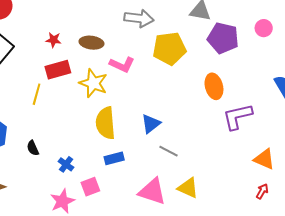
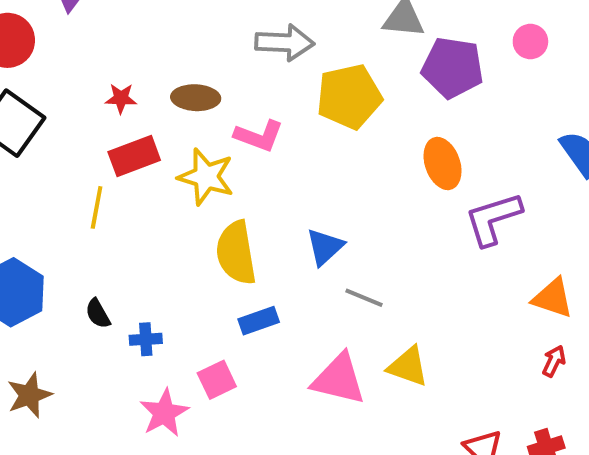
blue cross: (66, 164) -> (146, 339), moved, turned -35

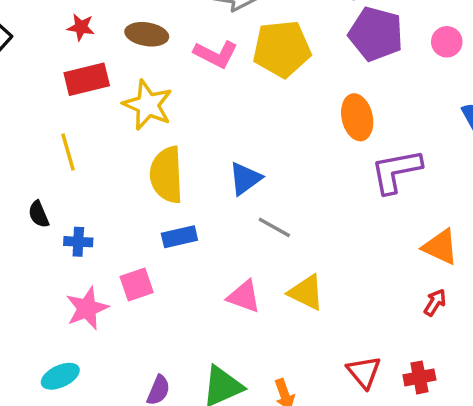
pink circle: (530, 42) -> (447, 42), moved
pink L-shape: (259, 136) -> (216, 54), moved
yellow line: (97, 207) -> (68, 152), moved, turned -33
pink triangle: (339, 379) -> (244, 296), size x0.7

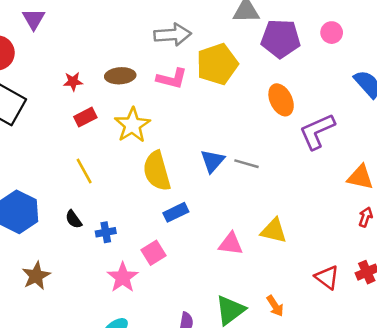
red rectangle: (87, 79) -> (85, 117), size x0.7
yellow star: (148, 105) -> (132, 125), turned 30
gray line: (274, 227) -> (247, 164), moved

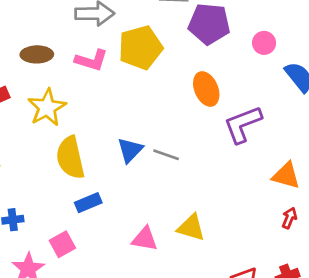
pink circle: (332, 33) -> (264, 43), moved

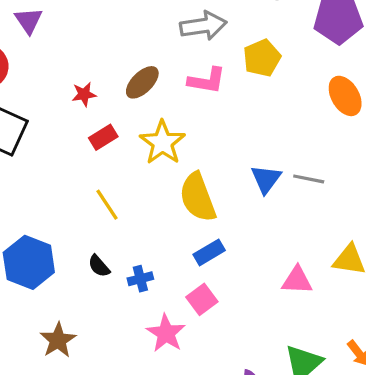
yellow pentagon: (140, 47) -> (262, 58), size x0.7
brown ellipse: (37, 54) -> (142, 82), turned -36
blue rectangle: (88, 203) -> (209, 252), moved

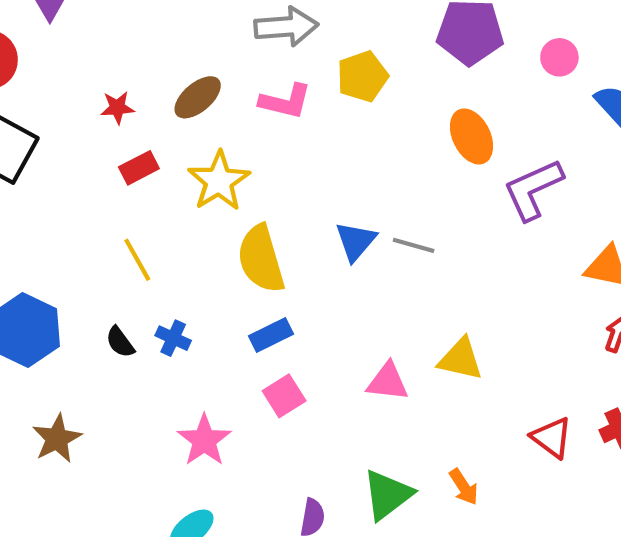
blue cross: (140, 279) -> (173, 338), moved, turned 35
pink square: (202, 299) -> (284, 396), moved

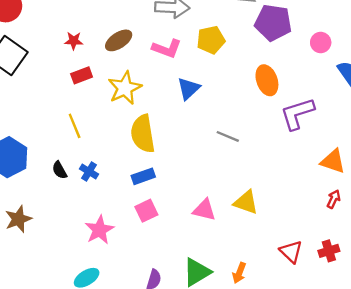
blue triangle: (356, 241) -> (189, 89), moved
orange arrow: (464, 487) -> (239, 273), turned 48

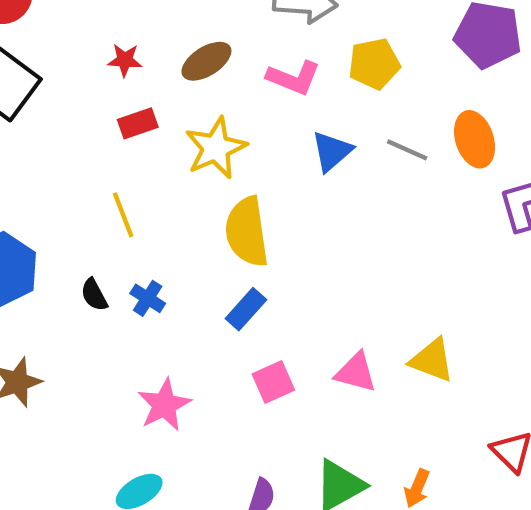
gray line: (228, 136) -> (407, 150), moved
blue rectangle: (143, 176) -> (246, 309), turned -30
pink square: (146, 211) -> (273, 382), moved

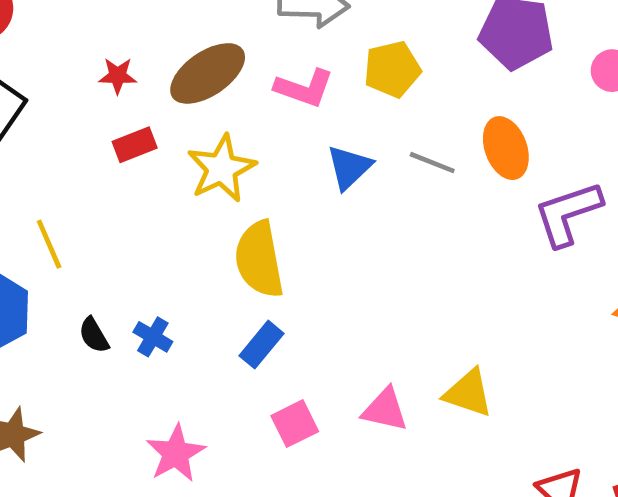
brown ellipse: (206, 61) -> (208, 73), size x1.4
yellow line: (123, 215) -> (49, 244), moved

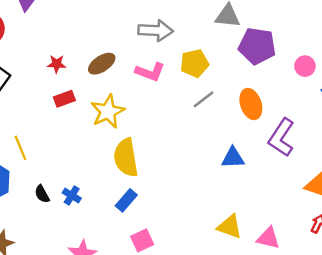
brown ellipse: (208, 73) -> (102, 64), size x0.7
gray line: (432, 163) -> (204, 99), moved, turned -60
blue triangle: (349, 167) -> (233, 158), moved, turned 40
purple L-shape: (568, 214) -> (281, 138), turned -39
pink triangle: (385, 410) -> (268, 238), moved

